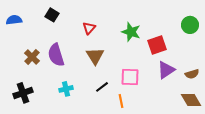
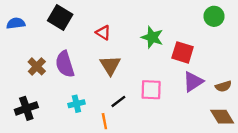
black square: (52, 15) -> (60, 17), size x1.5
green circle: (190, 25) -> (214, 16), moved
red triangle: (89, 28) -> (103, 33), turned -40
red square: (157, 45) -> (183, 52), turned 36
orange line: (121, 101) -> (104, 121), moved

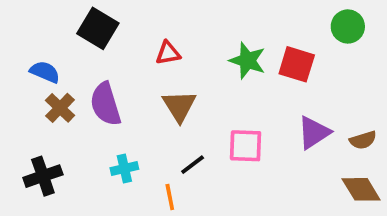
blue semicircle: (16, 23) -> (45, 72), moved, turned 30
red triangle: (103, 33) -> (168, 53), turned -42
red square: (183, 52) -> (297, 64), moved

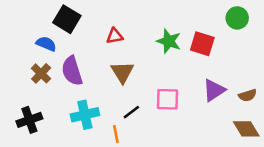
blue semicircle: (45, 72) -> (46, 44), moved
cyan cross: (124, 169) -> (85, 115), size x1.5

